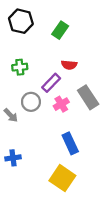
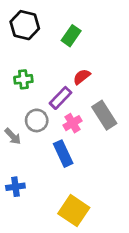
red semicircle: (69, 65) -> (82, 77), turned 136
blue rectangle: (70, 143) -> (63, 154), moved

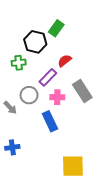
black hexagon: (25, 25) -> (35, 42), moved
pink cross: (72, 123) -> (57, 97), turned 32
yellow square: (74, 211) -> (73, 166), moved, turned -35

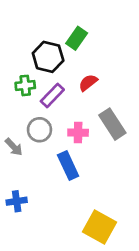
purple rectangle: (48, 77) -> (52, 95), moved
yellow square: (73, 166) -> (100, 227), turned 30

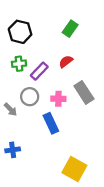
green rectangle: (77, 38) -> (70, 29), moved
black hexagon: (48, 57) -> (20, 32), moved

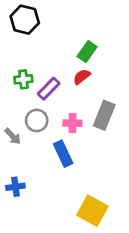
green rectangle: (70, 29) -> (87, 52), moved
black hexagon: (20, 32) -> (25, 20), moved
gray rectangle: (84, 92) -> (104, 115), turned 55

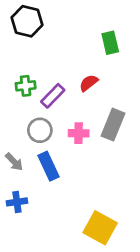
green rectangle: (87, 52) -> (110, 43), moved, turned -48
gray arrow: (13, 136) -> (14, 162), moved
blue rectangle: (63, 154) -> (48, 166), moved

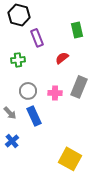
purple rectangle: (53, 96) -> (37, 38), moved, turned -66
blue cross: (17, 202) -> (12, 141), turned -32

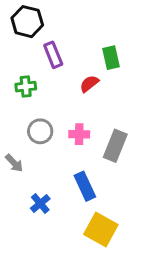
green rectangle: (77, 30) -> (111, 58), moved
gray rectangle: (79, 87) -> (115, 146), moved
blue rectangle: (34, 116) -> (85, 186), moved
blue cross: (12, 141) -> (40, 204), moved

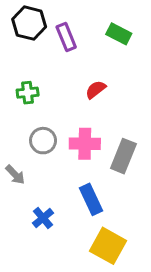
purple rectangle: (53, 55) -> (66, 37), moved
green rectangle: (111, 58) -> (119, 34), moved, turned -50
pink cross: (79, 134) -> (85, 144), size x1.4

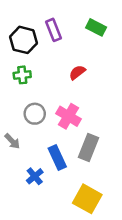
black hexagon: (29, 23) -> (23, 40), moved
pink cross: (85, 144) -> (69, 116), turned 30
gray rectangle: (123, 156) -> (89, 147), moved
blue rectangle: (91, 199) -> (57, 158), moved

